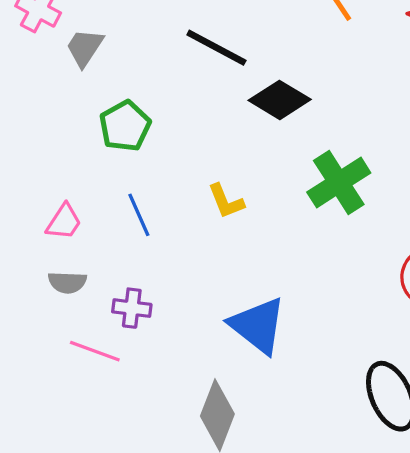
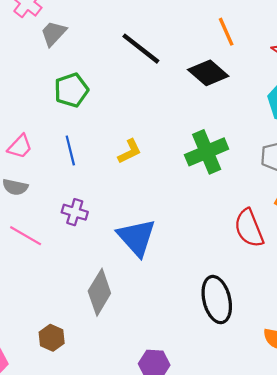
black diamond: (280, 100) -> (208, 73), moved
yellow L-shape: (226, 201) -> (130, 151), turned -104
purple cross: (132, 308) -> (75, 212), moved

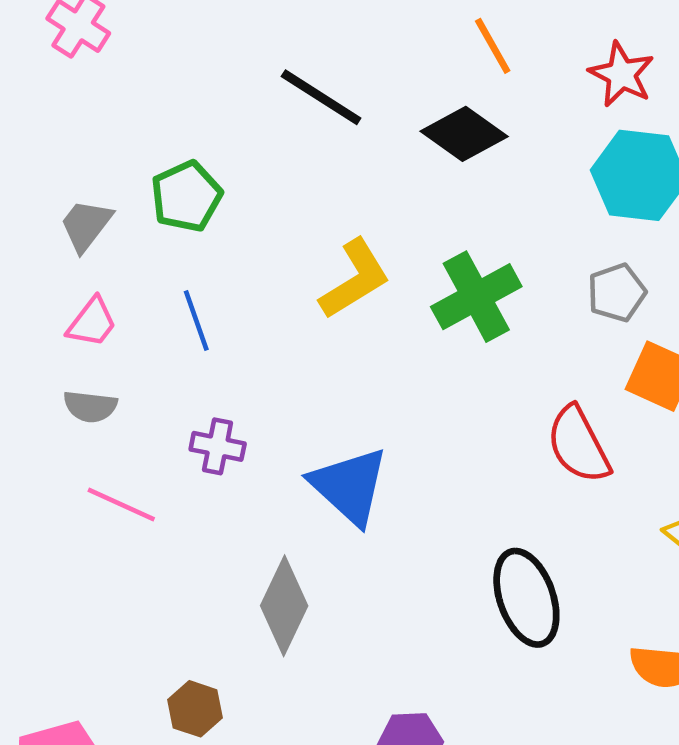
gray trapezoid: (54, 33) -> (86, 225), moved
yellow L-shape: (130, 151) -> (355, 279), moved, size x1.5

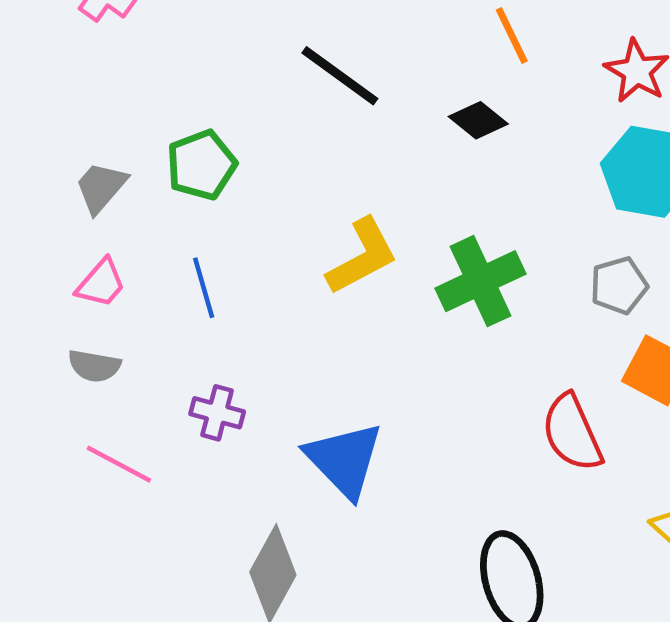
black diamond: (464, 134) -> (478, 120), size x0.7

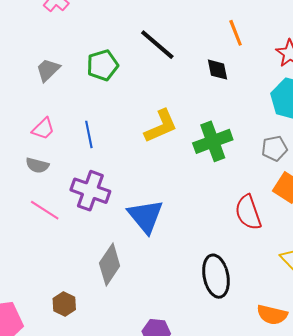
black diamond: (478, 120) -> (218, 70), turned 35
green pentagon: (201, 165) -> (103, 65), moved
gray trapezoid: (101, 187) -> (48, 70), moved
purple cross: (217, 413) -> (90, 191), size x1.6

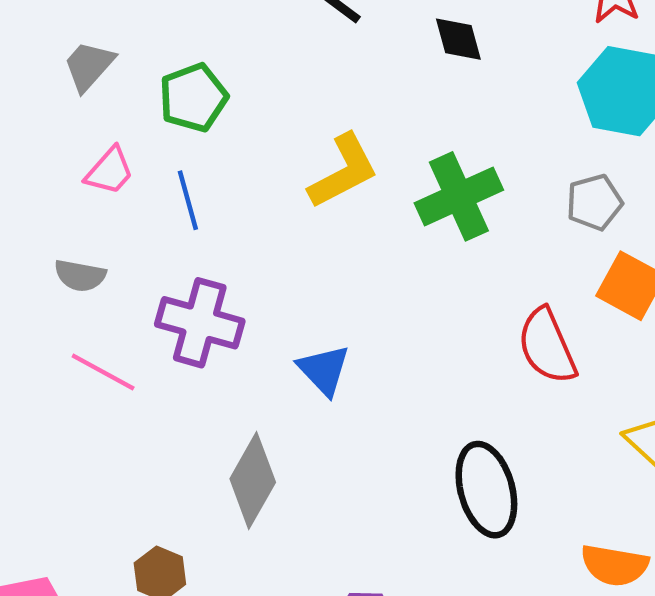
green pentagon: (103, 65) -> (193, 98), moved
pink trapezoid: (43, 129) -> (110, 171), moved
blue triangle: (146, 216) -> (324, 370), size x0.7

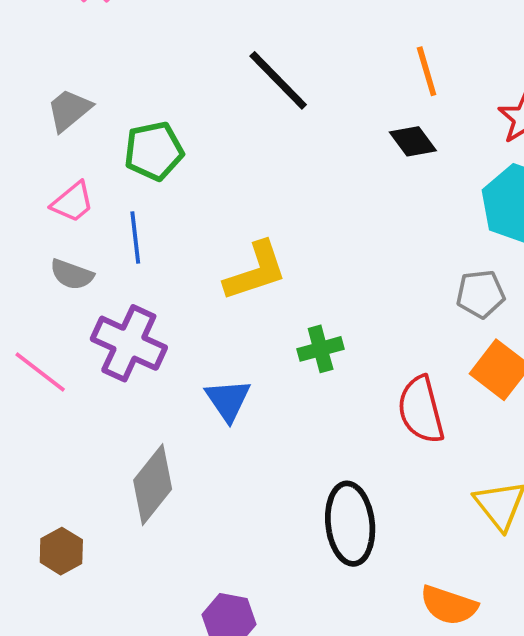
black diamond: (458, 39) -> (413, 141), moved, turned -30
yellow L-shape: (343, 171) -> (255, 271), moved
green cross: (459, 196) -> (321, 349), moved, size x0.6
gray semicircle: (80, 276) -> (72, 274), moved

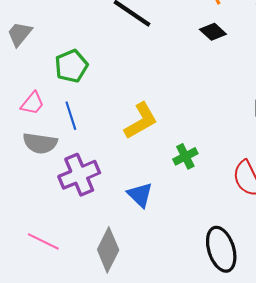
gray trapezoid: (69, 110) -> (20, 34), moved
gray semicircle: (72, 274) -> (40, 143), size x1.4
purple cross: (129, 343) -> (79, 175), turned -36
pink line: (40, 372) -> (43, 241), moved

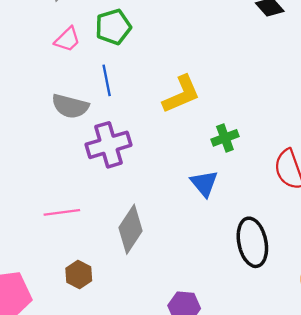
pink trapezoid: (32, 103) -> (67, 39), moved
blue triangle: (140, 195) -> (204, 183), moved
pink line: (43, 241) -> (62, 212), turned -40

